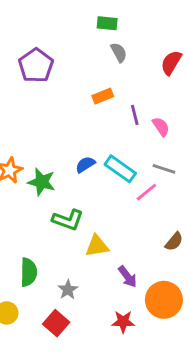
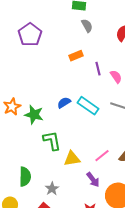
pink line: (146, 192) -> (102, 156), moved
green L-shape: (68, 220) -> (52, 141), turned -120

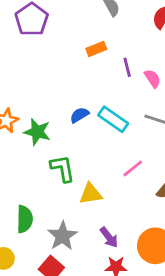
pink line: (102, 156) -> (133, 168), moved
purple arrow: (93, 180) -> (109, 237), moved
gray star: (52, 189) -> (63, 236), size x1.5

